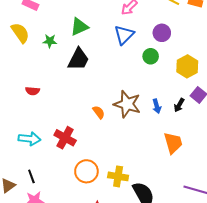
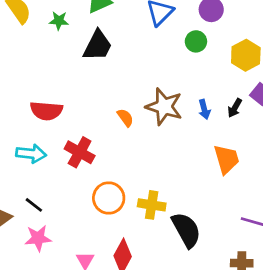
red semicircle: (32, 91) -> (46, 111), moved, size x1.6
black line: (31, 176) -> (34, 205), turned -32

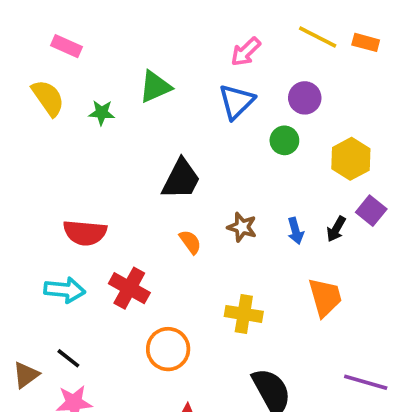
black trapezoid: (98, 46) -> (181, 179), moved
brown star: (164, 107) -> (242, 227), size x0.6
yellow cross: (152, 205) -> (244, 314), moved

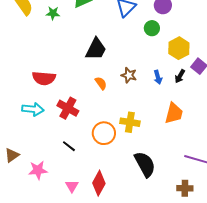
yellow hexagon: (351, 159) -> (179, 48), moved
orange trapezoid: (325, 297) -> (174, 113), turned 30
orange circle: (168, 349) -> (104, 133), moved
black line: (68, 358) -> (69, 146), moved

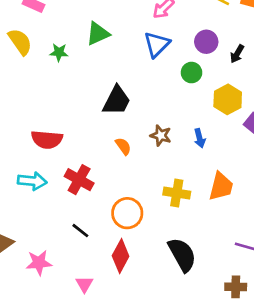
black arrow: (180, 76) -> (237, 54), moved
yellow cross: (130, 122) -> (177, 193), moved
red diamond: (99, 183) -> (121, 256), moved

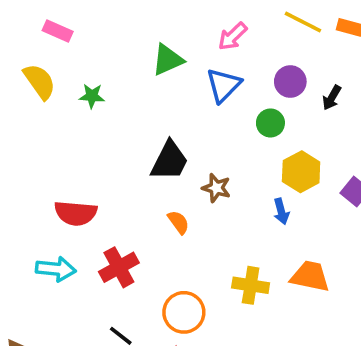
green triangle: (98, 34) -> (168, 60), moved
yellow hexagon: (228, 99) -> (301, 172), moved
brown star: (161, 135) -> (216, 188), moved
red cross: (79, 180) -> (119, 267), turned 32
orange trapezoid: (221, 186) -> (310, 276), turned -92

